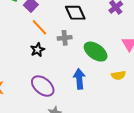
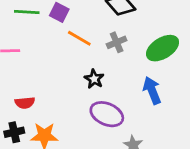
black star: (38, 50) -> (94, 79), moved
green ellipse: (96, 52) -> (163, 48), turned -50

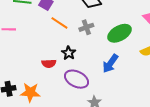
blue arrow: (152, 90) -> (110, 64), turned -126
red semicircle: (25, 103) -> (49, 64), moved

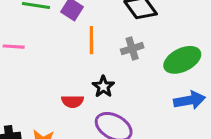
orange line: (59, 23) -> (91, 40), turned 54
blue arrow: (110, 64) -> (189, 100), moved, turned -138

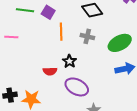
gray cross: (132, 49) -> (87, 36), turned 32

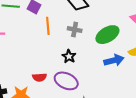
black star: (69, 61) -> (69, 56), moved
red semicircle: (50, 71) -> (40, 77), moved

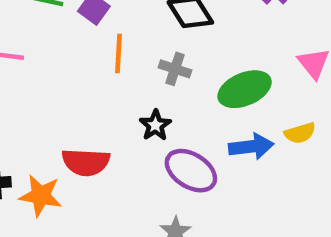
red semicircle: (40, 77) -> (86, 162), size x1.5
purple ellipse: (66, 81) -> (191, 171), moved

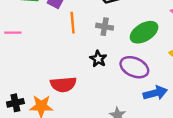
blue arrow: (251, 147) -> (155, 93), moved
purple ellipse: (191, 171) -> (134, 67), moved

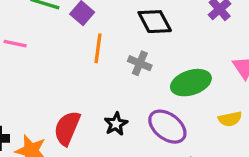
black star: (98, 59) -> (116, 124), moved
red semicircle: (63, 84) -> (67, 128), turned 105

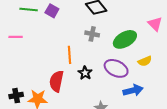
orange line: (98, 48) -> (70, 55), moved
yellow semicircle: (230, 119) -> (145, 61), moved

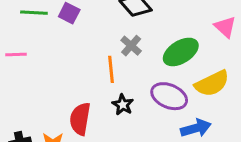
gray cross: (92, 34) -> (131, 46), turned 32
orange line: (70, 55) -> (111, 69), moved
yellow semicircle: (145, 61) -> (212, 83), size x1.6

